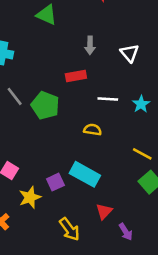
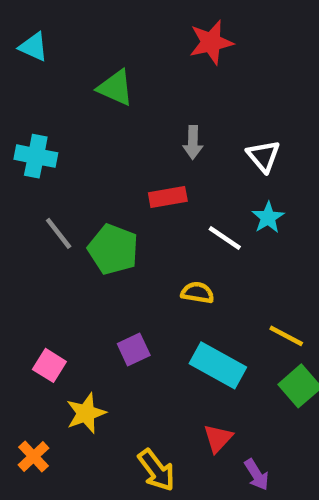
white line: (108, 99) -> (225, 238), turned 30
cyan star: (141, 104) -> (268, 218), moved
cyan rectangle: (85, 174) -> (218, 365), moved
purple square: (55, 182) -> (134, 350), moved

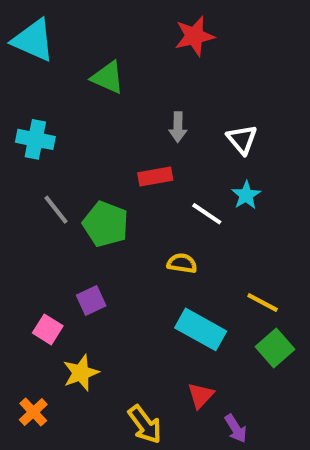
cyan triangle: (34, 47) -> (33, 40), size x1.6
purple square: (134, 350) -> (91, 300), moved

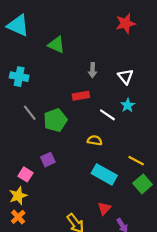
red star: (194, 36) -> (125, 23), moved
green pentagon: (106, 224) -> (55, 120), turned 30
yellow star: (81, 373) -> (18, 196), moved

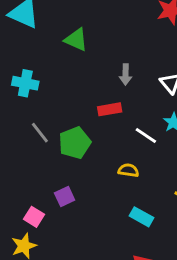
cyan rectangle: (104, 174) -> (142, 217), size x0.7

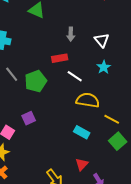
white line: (146, 135) -> (75, 76), moved
yellow semicircle: (128, 170) -> (88, 100), moved, size x1.6

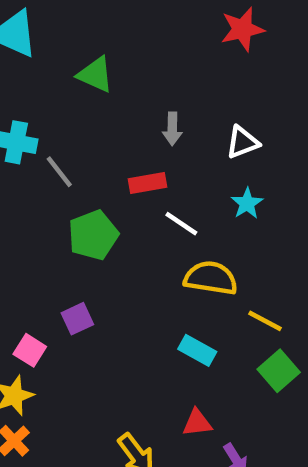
white triangle: (102, 40) -> (242, 142), turned 49
gray line: (12, 74) -> (59, 172), moved
red triangle: (82, 164) -> (197, 423), turned 40

